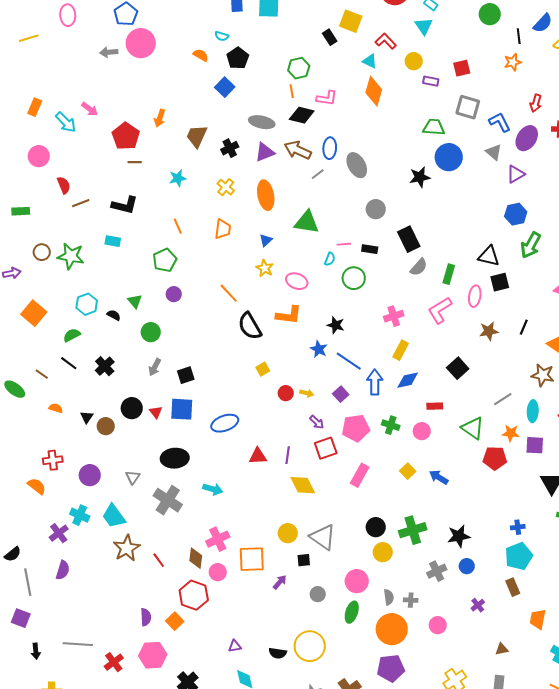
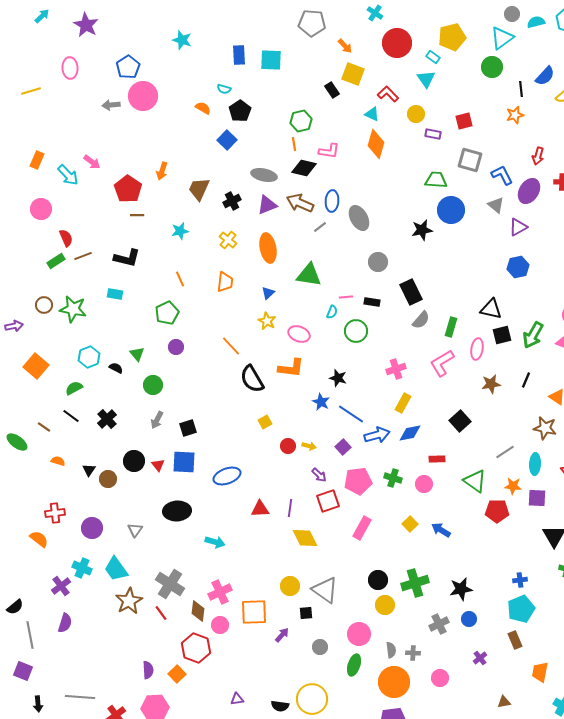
green rectangle: (21, 211) -> (56, 261), moved, turned -30
green arrow: (531, 245) -> (533, 335), moved
blue arrow: (375, 382) -> (377, 435), turned 75
gray cross: (168, 500) -> (170, 584), moved

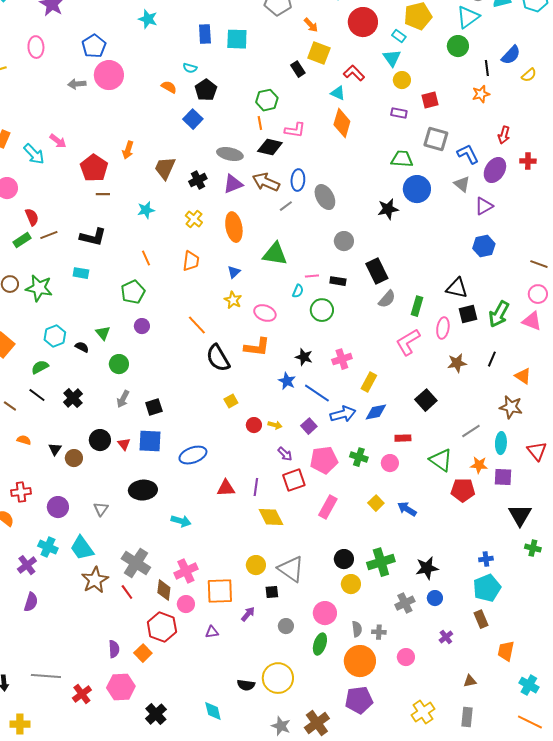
yellow circle: (416, 114) -> (402, 80), moved
pink cross: (396, 369) -> (342, 359), moved
purple triangle: (237, 699) -> (212, 632), moved

